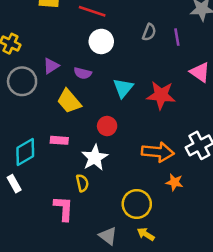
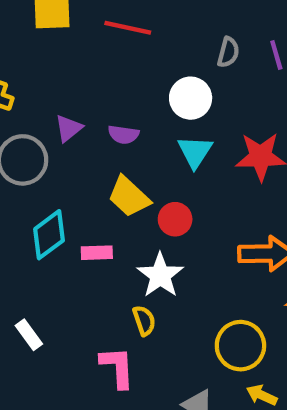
white circle: (101, 41) -> (191, 98), moved
yellow trapezoid: (69, 101) -> (129, 197), moved
cyan diamond: (25, 152) -> (49, 235), moved

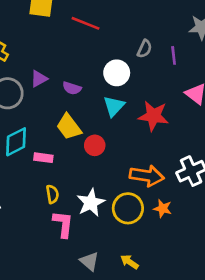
white star: (160, 275) -> (91, 203), moved
yellow semicircle: (144, 321) -> (52, 194), moved
yellow circle: (240, 346) -> (128, 208), moved
pink L-shape: (117, 367) -> (63, 224), moved

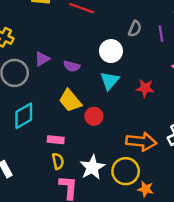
red star: (153, 116) -> (145, 88), size x0.7
pink rectangle: (43, 158) -> (56, 140), moved
orange star: (163, 209) -> (146, 189), moved

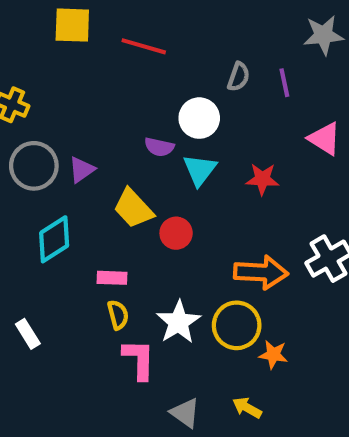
purple triangle: (42, 59) -> (82, 170), moved
purple semicircle: (72, 66) -> (159, 147), moved

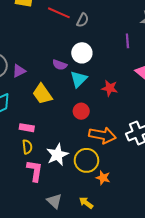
gray semicircle: (239, 77) -> (83, 20), moved
red circle: (176, 233) -> (81, 111), moved

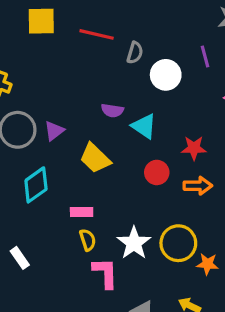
gray semicircle: (83, 20) -> (135, 53), moved
white circle: (82, 53) -> (166, 75), moved
cyan triangle: (79, 79) -> (144, 126), turned -30
red star: (110, 88) -> (194, 148), moved
orange arrow: (102, 135) -> (198, 186), moved, size x0.7

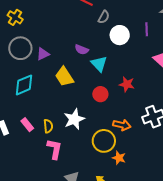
orange arrow: (198, 186) -> (122, 125), moved
pink rectangle: (82, 212) -> (27, 125), moved, turned 40
white star: (134, 243) -> (74, 119), moved

